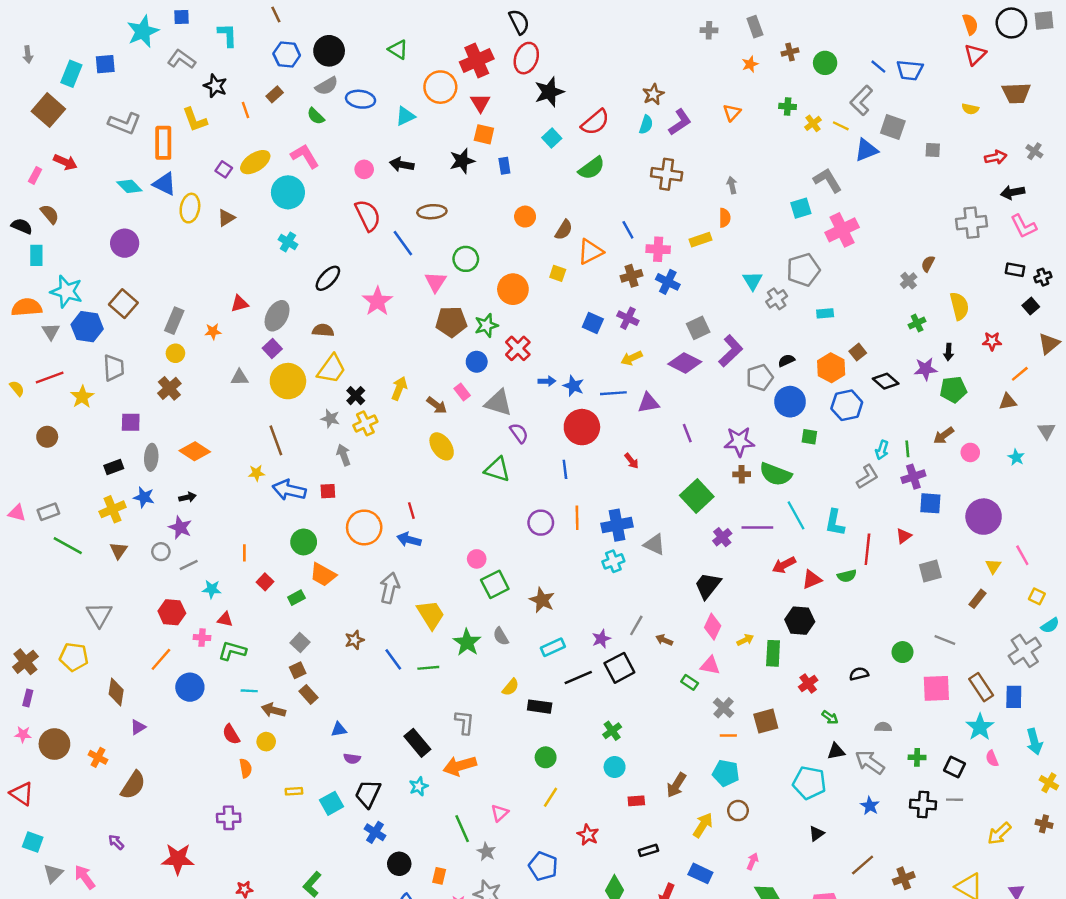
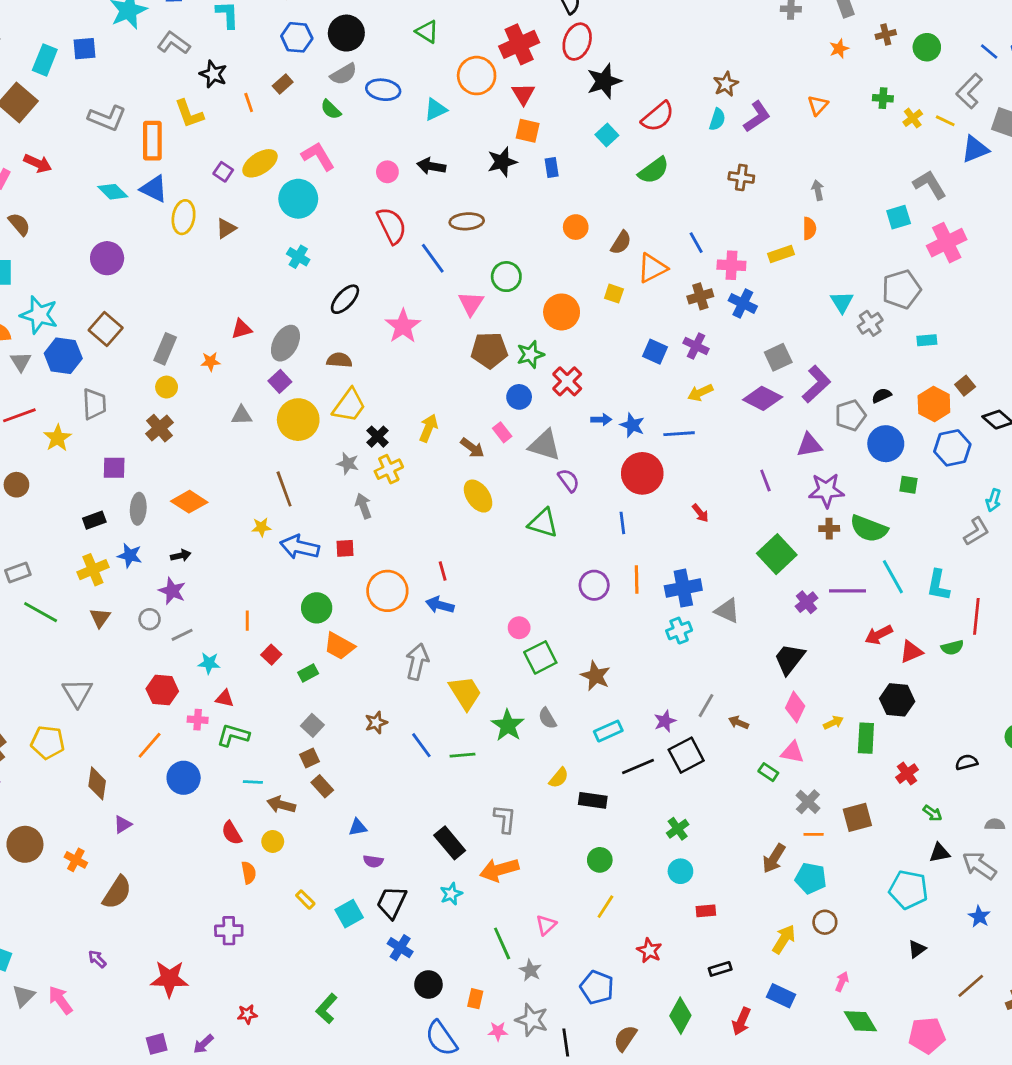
brown cross: (667, 174) -> (741, 177), size x0.7
purple triangle: (648, 403) -> (809, 445), moved
brown arrow: (676, 785) -> (774, 858), moved
yellow rectangle: (294, 791) -> (305, 900), turned 49

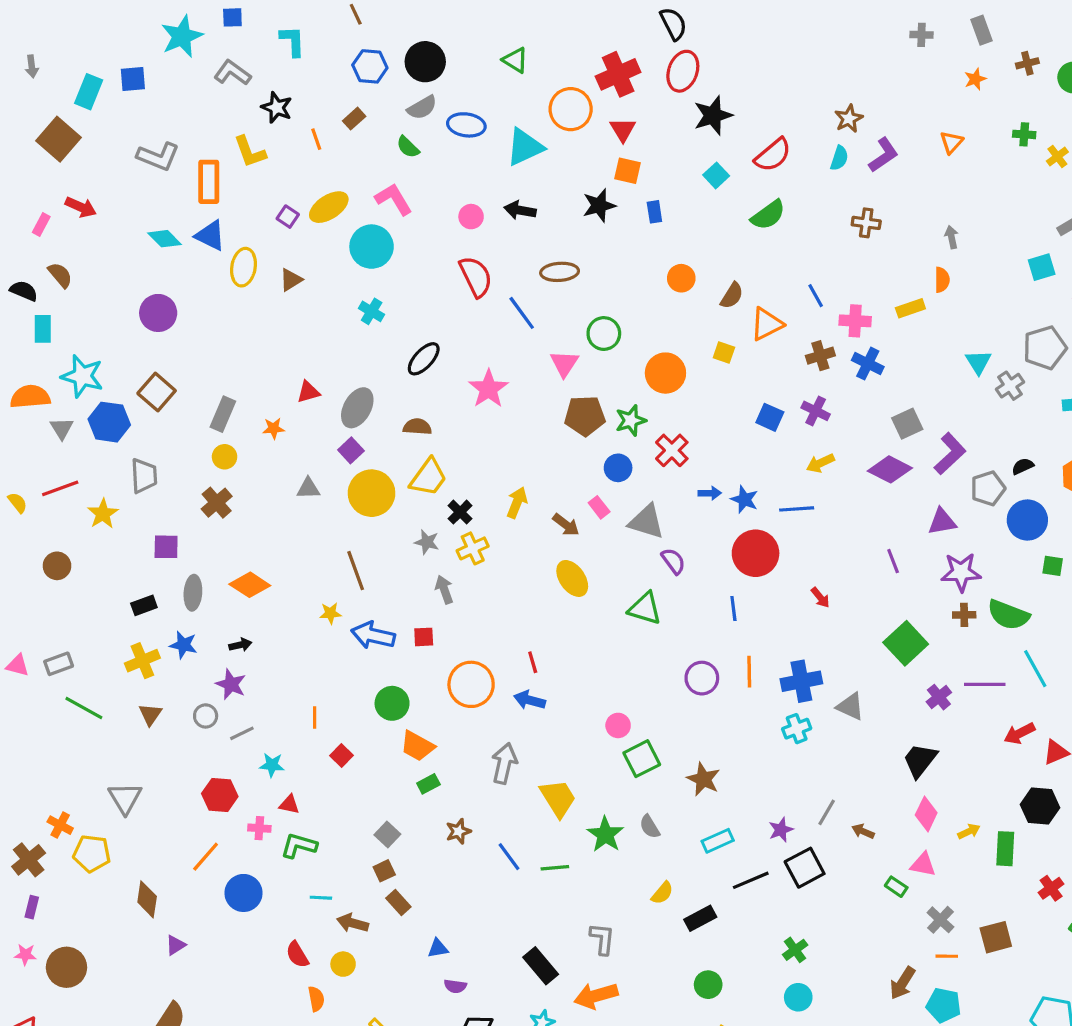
cyan triangle: (436, 110) -> (525, 147), size x1.5
green rectangle: (308, 673) -> (428, 784), moved
black rectangle: (593, 800) -> (700, 918), turned -36
orange cross: (76, 860) -> (60, 825), moved

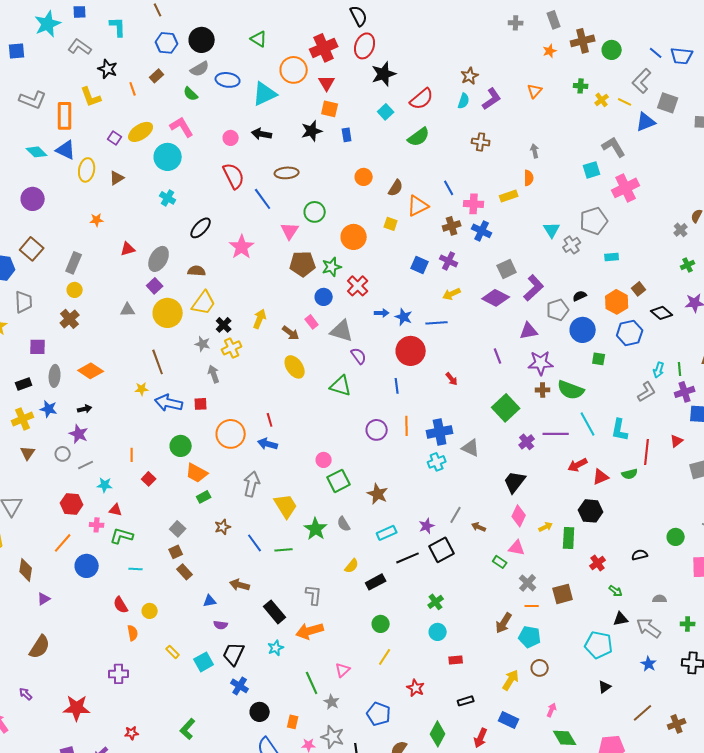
brown cross: (1027, 63) -> (583, 41), size x1.6
orange star: (274, 428) -> (97, 220), moved
brown arrow: (353, 923) -> (240, 585), moved

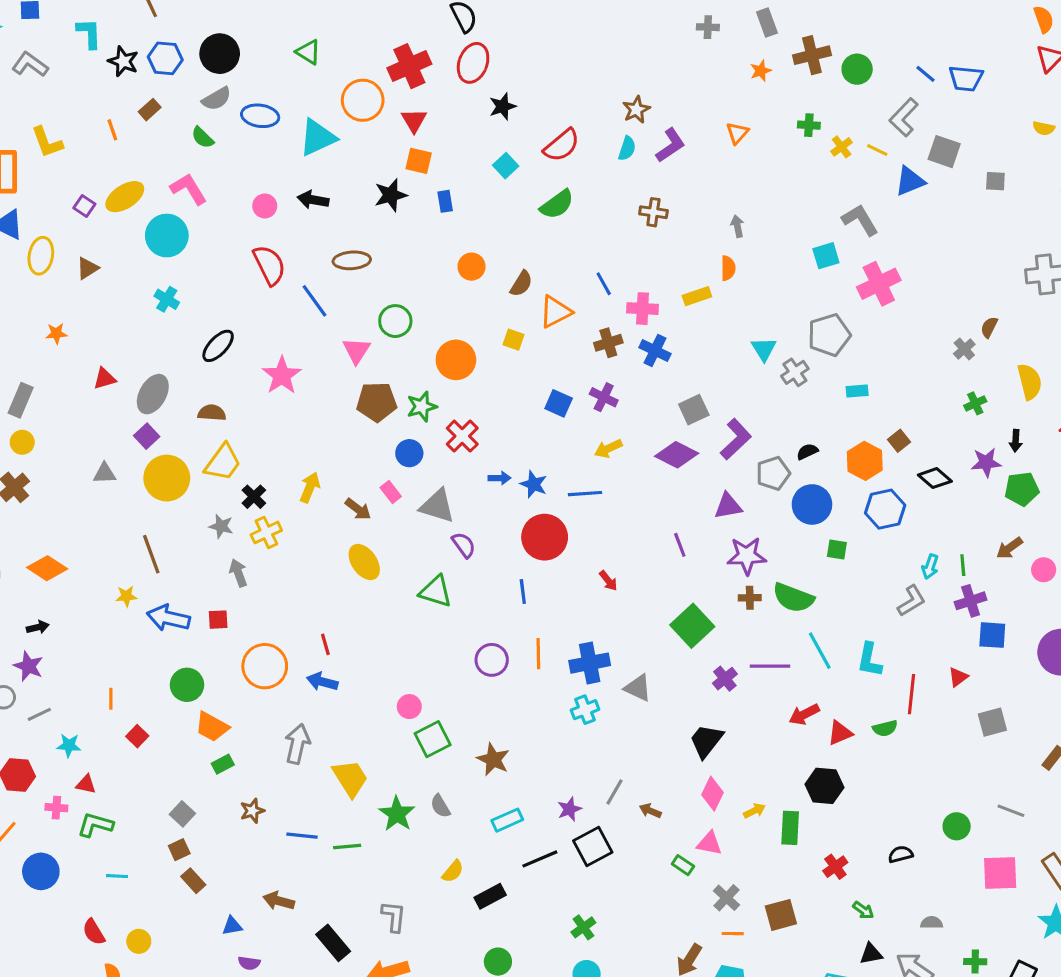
black star: (108, 69) -> (123, 61), moved
black star: (384, 74) -> (503, 106), size x0.7
blue line: (255, 543) -> (302, 836), turned -48

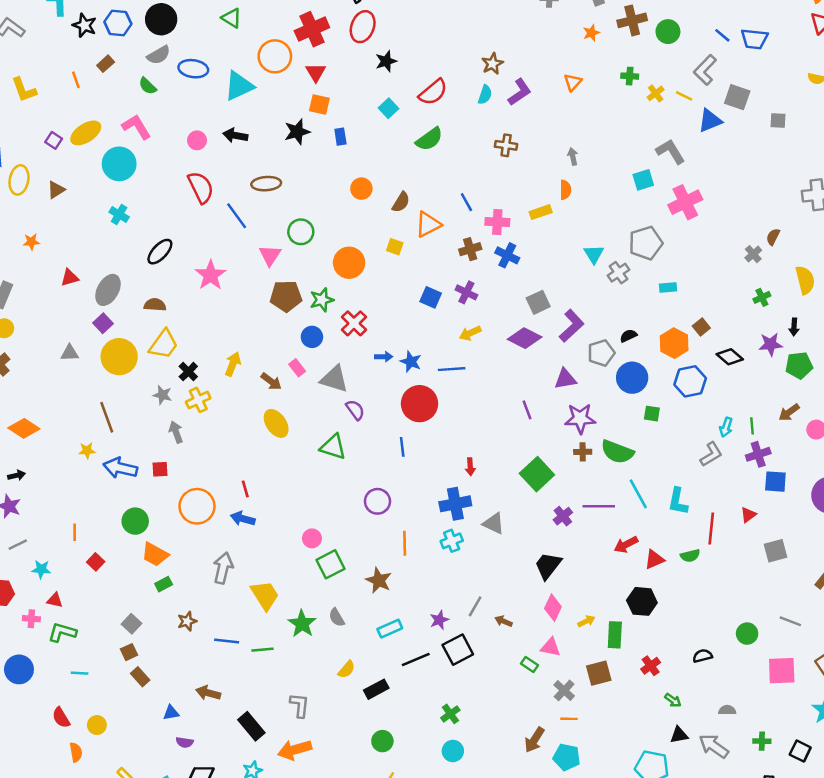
red arrow: (608, 581) -> (470, 467), moved, turned 35
orange line: (538, 654) -> (405, 543), moved
brown square: (781, 915) -> (599, 673), moved

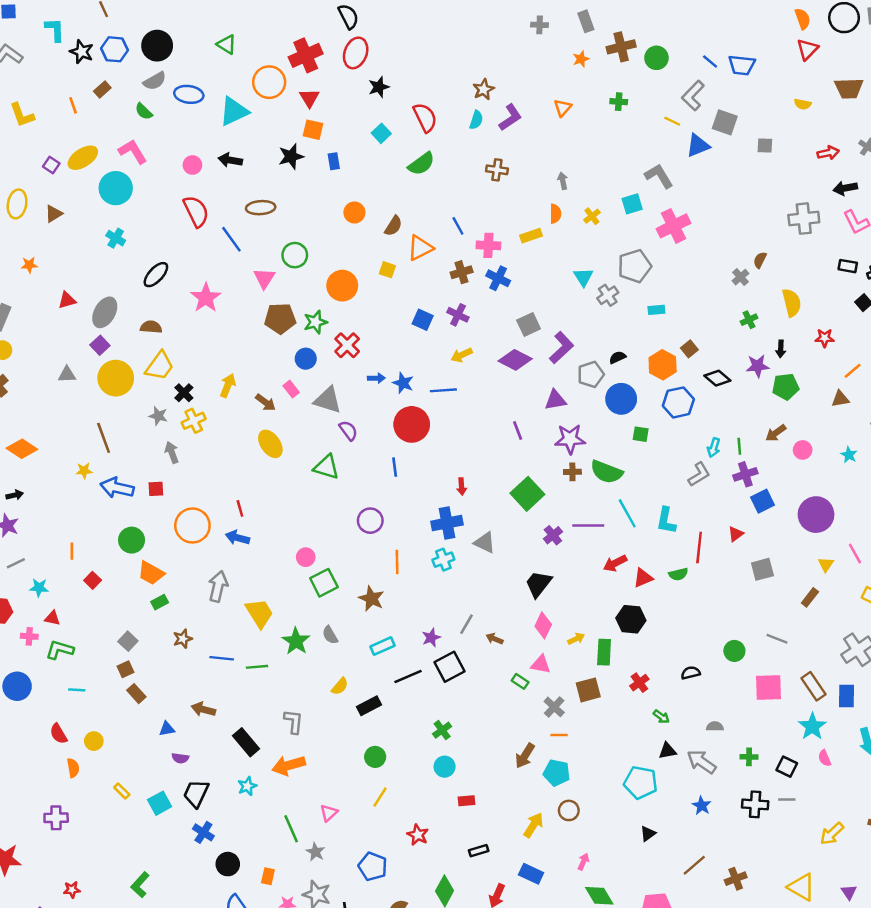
red semicircle: (433, 92) -> (425, 117), turned -76
yellow cross: (656, 93) -> (592, 216), moved
blue square: (775, 482) -> (762, 501), turned -30

